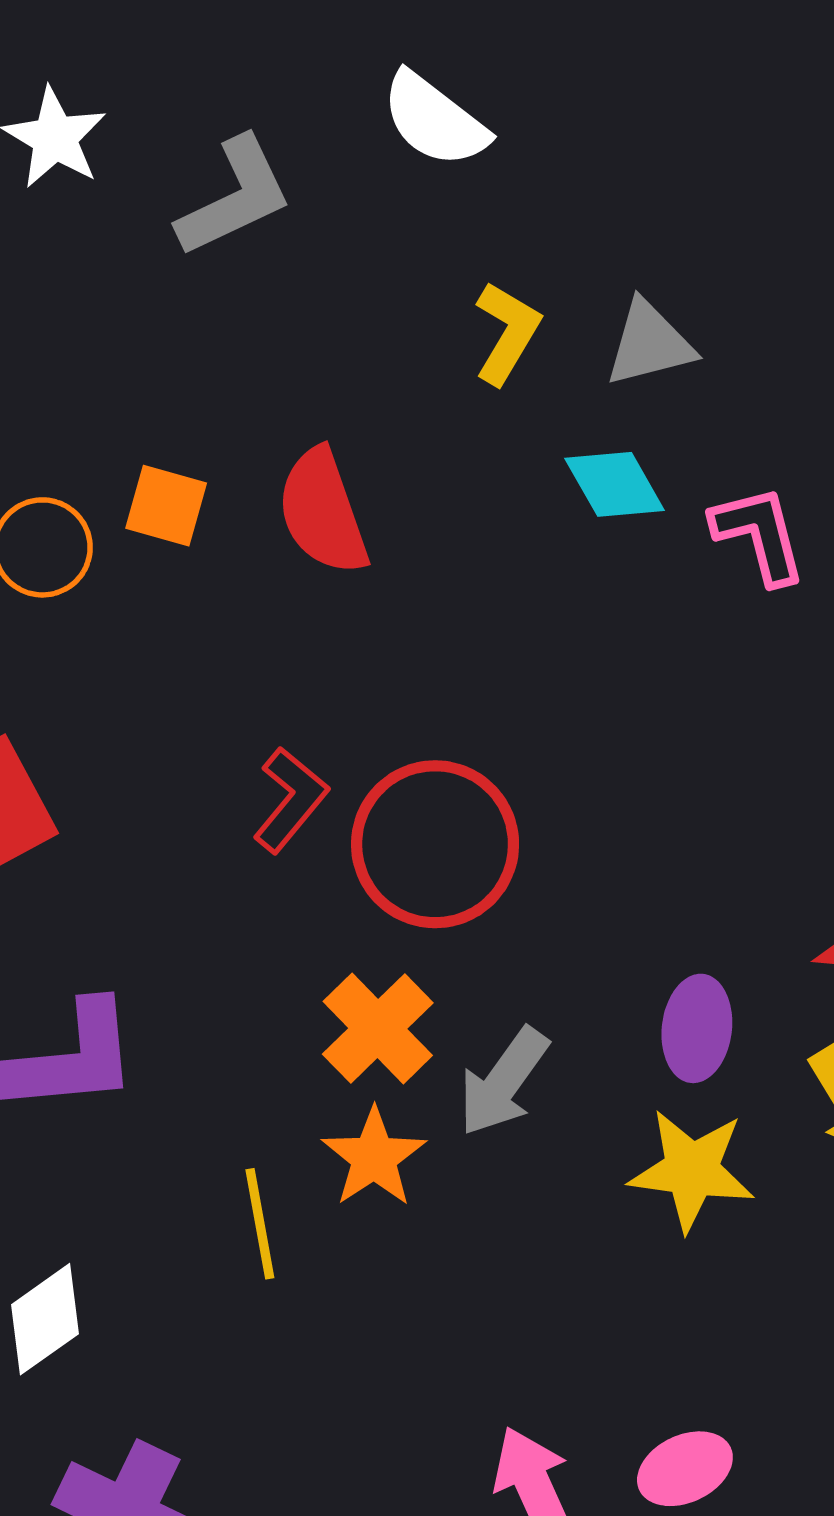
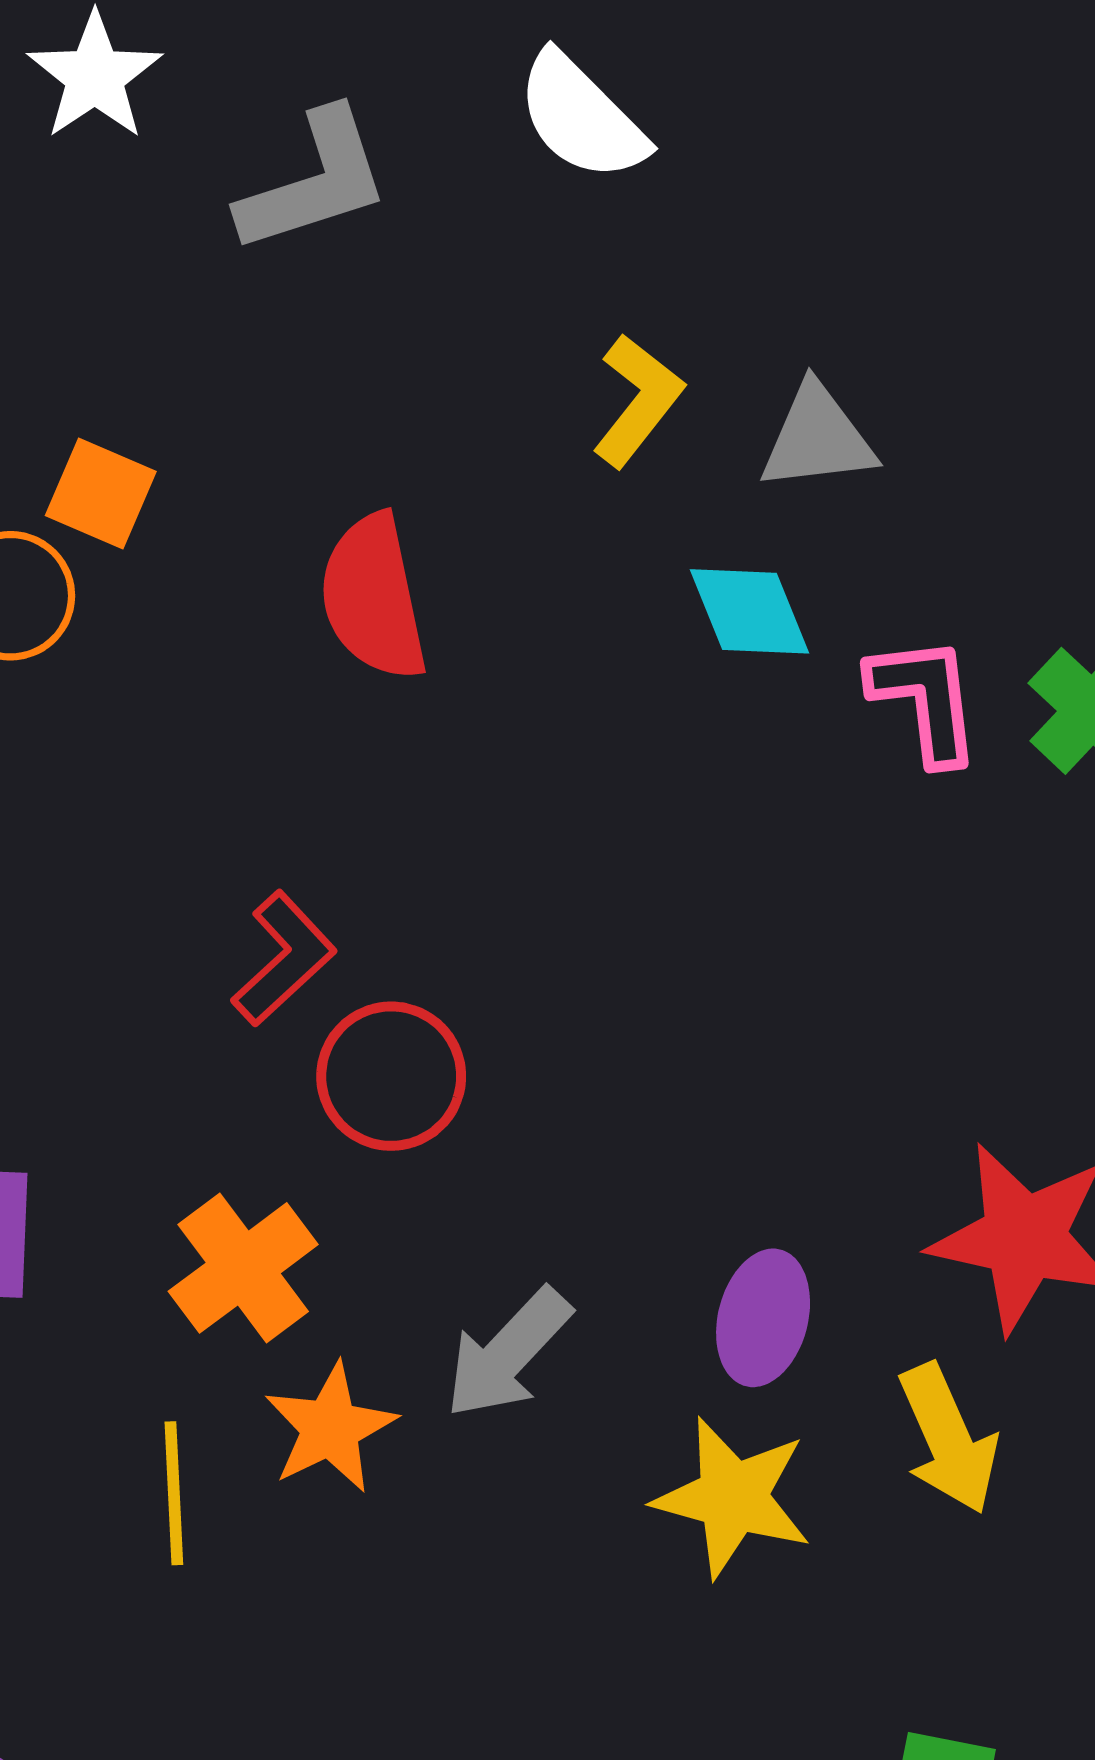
orange square: (166, 506) -> (101, 494), moved
red circle: (435, 844) -> (391, 1076), moved, size x0.7
orange cross: (378, 1028) -> (243, 1268), moved

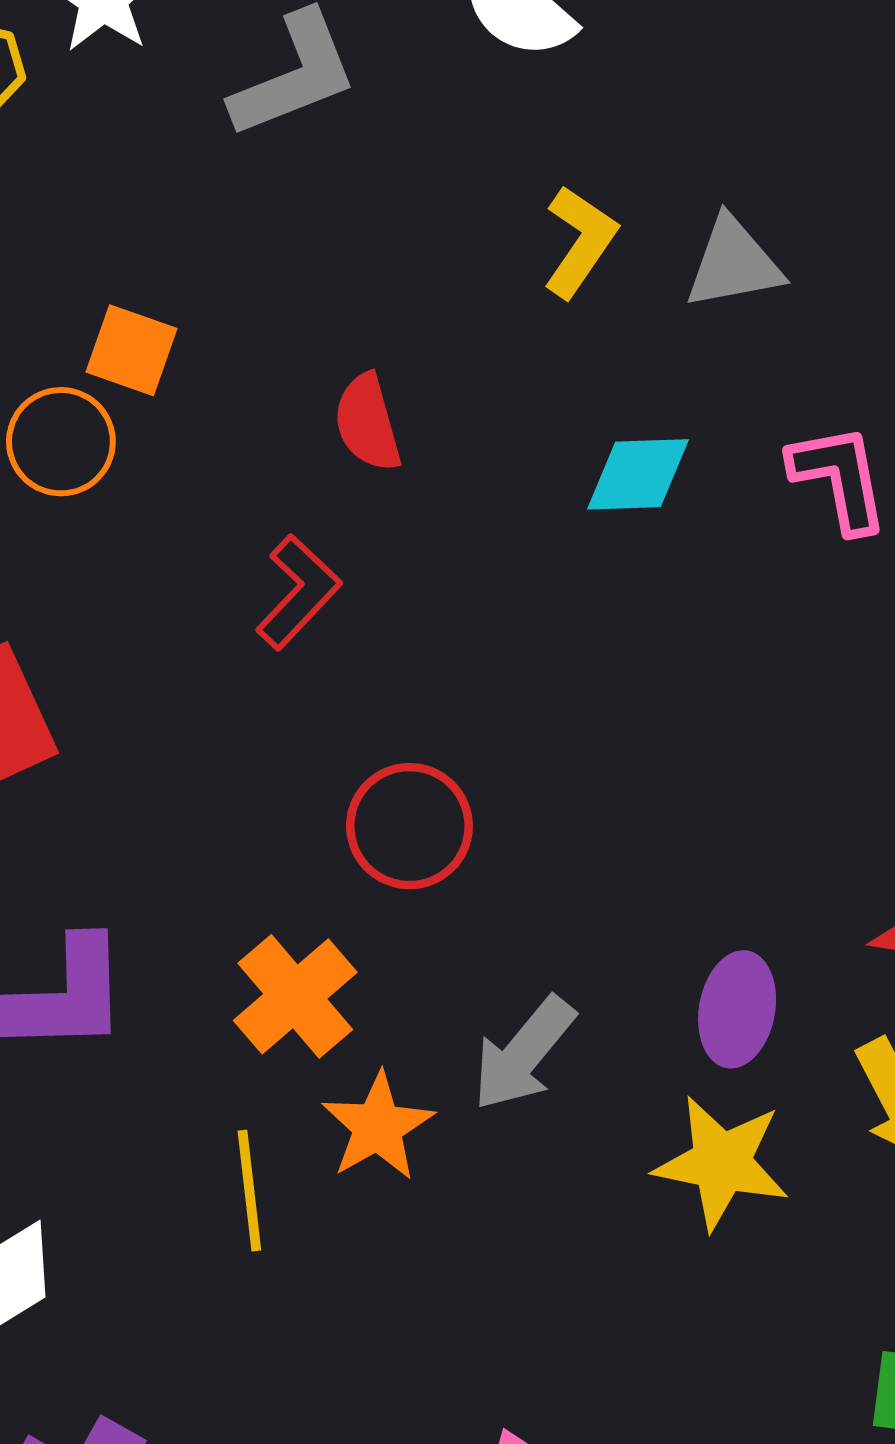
red semicircle: (373, 597) -> (367, 423), size x0.7
cyan diamond: (749, 611) -> (638, 474), moved, turned -66
red L-shape: (284, 959) -> (298, 592), moved

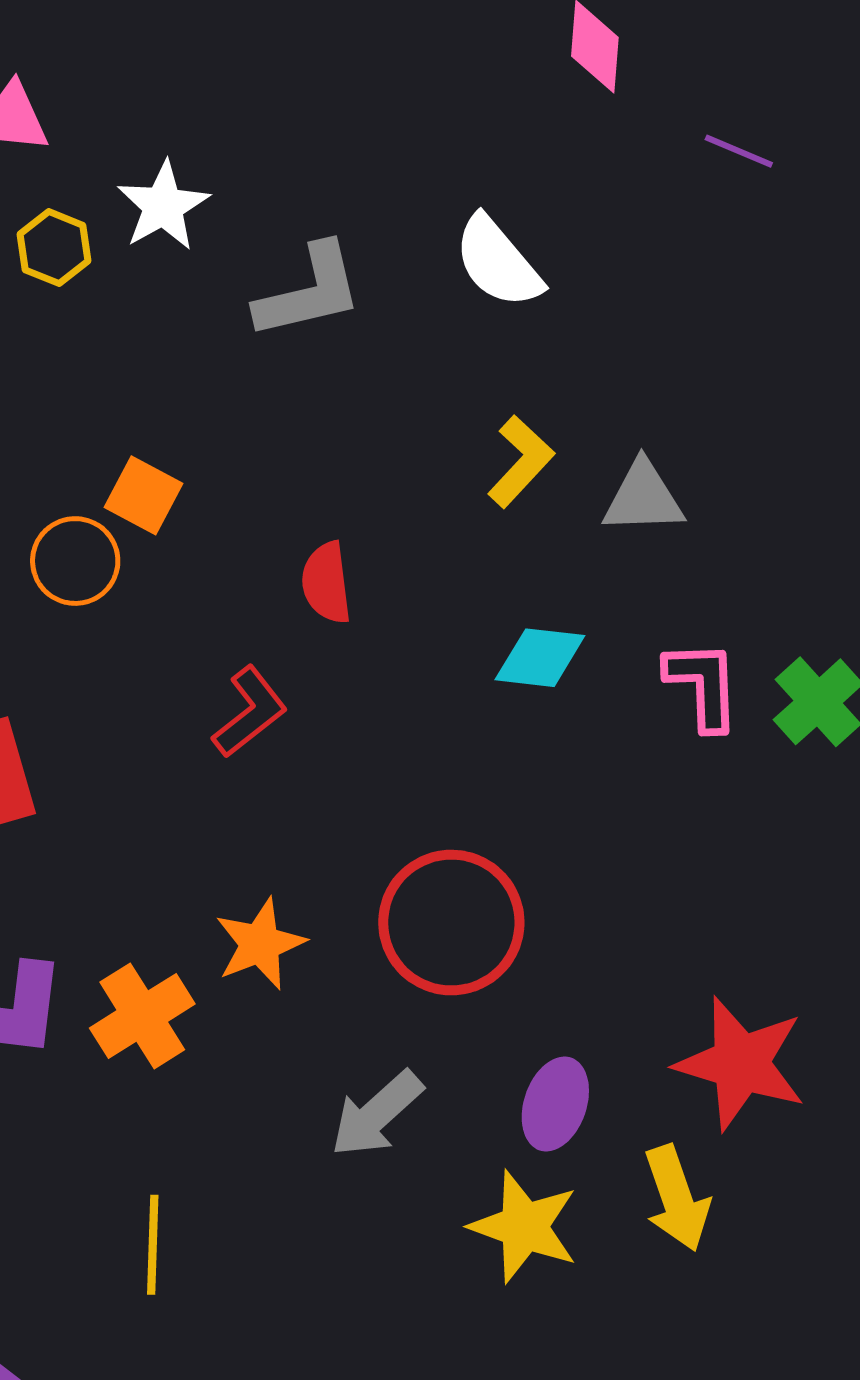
red circle: (409, 826) -> (451, 923), moved, size x1.4
orange cross: (295, 996) -> (142, 1016), moved
orange star: (378, 1127) -> (260, 944), moved
yellow line: (249, 1191) -> (153, 1245), moved

